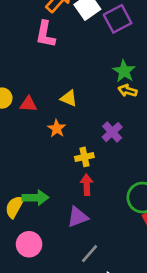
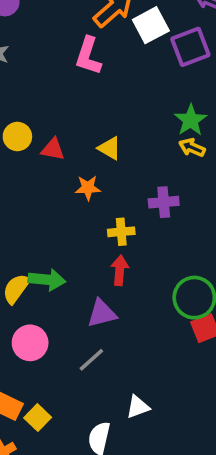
orange star: (57, 128) -> (88, 188), turned 30
purple cross: (112, 132) -> (164, 202), turned 30
gray line: (89, 254) -> (91, 360), moved

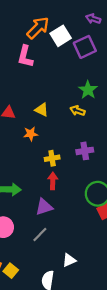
yellow arrow: (192, 148) -> (78, 111), moved
purple cross: (164, 202) -> (85, 151), moved

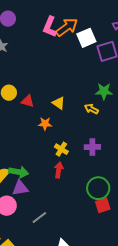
pink L-shape: (25, 56) -> (50, 27), moved
green star: (88, 90) -> (104, 91), turned 30
yellow cross: (52, 158) -> (61, 149), turned 32
purple triangle: (44, 207) -> (20, 188), moved

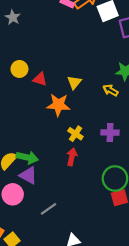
yellow triangle: (59, 103) -> (74, 82), turned 32
orange star: (45, 124) -> (58, 105), size x1.5
purple triangle: (20, 188) -> (28, 175), turned 36

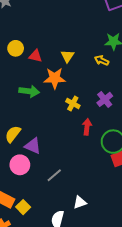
purple cross: (110, 133) -> (105, 99), turned -35
green arrow: (27, 157) -> (29, 91), moved
red arrow: (72, 157) -> (87, 127), moved

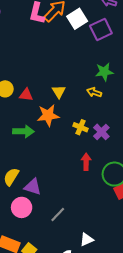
yellow cross: (73, 103) -> (81, 127), moved

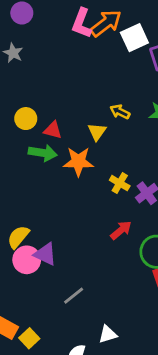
yellow arrow: (94, 92) -> (120, 112), moved
green arrow: (23, 131) -> (43, 153), moved
red arrow: (86, 162) -> (121, 230), turned 42
pink circle: (22, 207) -> (27, 260), moved

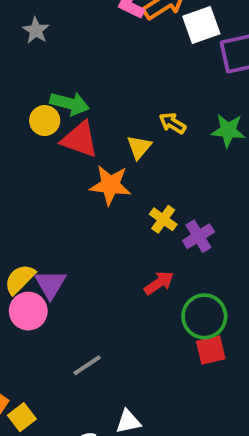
red triangle: (53, 130) -> (80, 139), size x1.5
green arrow: (43, 153) -> (70, 104), moved
purple triangle: (45, 254) -> (50, 284), moved, turned 30

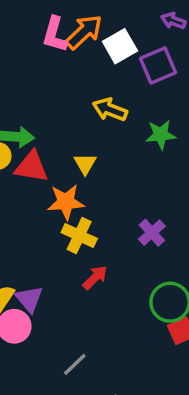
yellow arrow: (172, 123) -> (110, 110), moved, size x1.4
yellow cross: (163, 219) -> (79, 236), moved, size x1.4
red arrow: (159, 283) -> (95, 278), moved

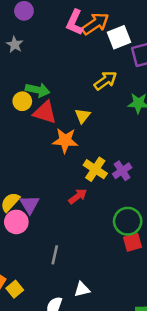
yellow arrow: (110, 110) -> (105, 80), turned 115
yellow cross: (79, 236) -> (95, 169), moved
gray line: (75, 364) -> (55, 255), turned -42

